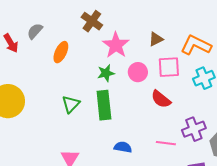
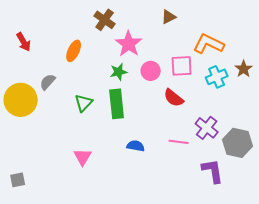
gray semicircle: (35, 31) -> (48, 82), moved
brown triangle: (156, 39) -> (169, 17), moved
purple cross: (194, 129) -> (207, 128), turned -30

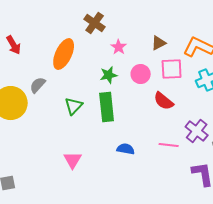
brown triangle: (169, 17) -> (159, 43), moved
pink star: (129, 44) -> (119, 47), size x0.6
orange ellipse: (74, 51) -> (64, 54), size x1.4

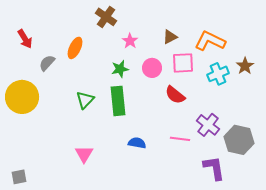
orange ellipse: (64, 54) -> (75, 48), size x0.7
gray semicircle: (38, 85) -> (47, 63), moved

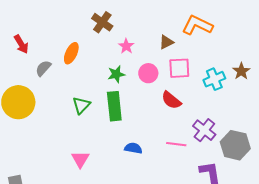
orange L-shape: (210, 41) -> (197, 25), moved

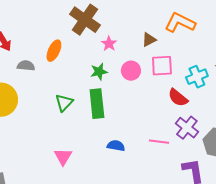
brown cross: (102, 22) -> (85, 20), size x1.4
gray semicircle: (43, 68) -> (26, 66), turned 54
red semicircle: (171, 100) -> (178, 98), moved

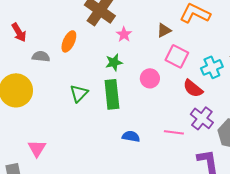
pink square: (162, 66) -> (177, 56), turned 30
pink circle: (131, 71) -> (150, 78), moved
pink triangle: (63, 157) -> (37, 148), moved

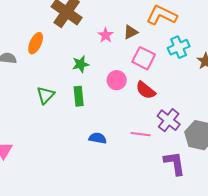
pink star: (124, 34) -> (106, 35), moved
cyan cross: (212, 67) -> (179, 47), moved
red semicircle: (193, 88) -> (146, 90), moved
green rectangle: (112, 94) -> (79, 96), size x0.7

